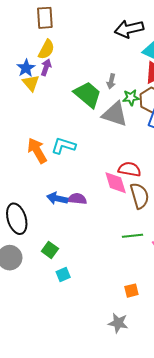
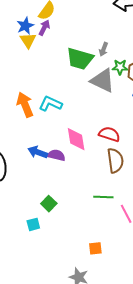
green trapezoid: (88, 95) -> (80, 59), turned 148
pink diamond: (116, 183) -> (76, 139), moved
green square: (50, 250) -> (49, 204), moved

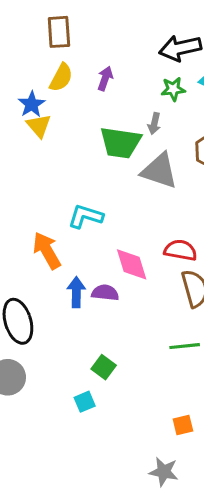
purple arrow: (44, 28) -> (105, 78), moved
green star: (120, 67) -> (173, 89), moved
orange arrow: (25, 105) -> (47, 250), moved
blue arrow: (38, 152) -> (76, 292), turned 78

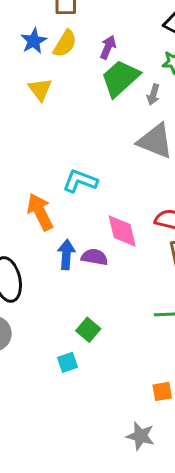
blue star: (32, 104) -> (34, 41), moved
green trapezoid: (120, 143) -> (120, 78), moved, turned 126

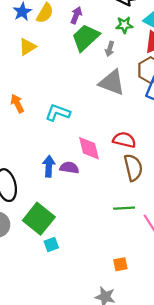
yellow triangle: (40, 89) -> (27, 47), turned 36
orange arrow: (40, 212) -> (17, 103), moved, size x0.7
green square: (88, 330) -> (39, 219), moved, size x1.8

